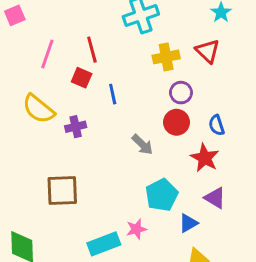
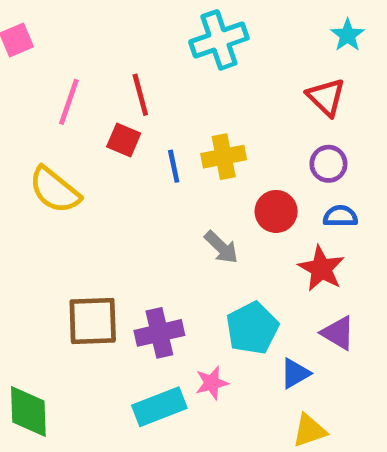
yellow cross: (166, 57) -> (224, 157), moved
purple circle: (181, 93) -> (328, 164), moved
blue semicircle: (217, 125) -> (340, 216), turned 108
purple cross: (76, 127) -> (159, 333), moved, size x1.4

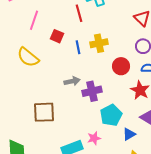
red line: (140, 95) -> (79, 13), moved
gray arrow: (221, 247) -> (72, 81), moved, turned -56
purple cross: (159, 333) -> (92, 91), moved

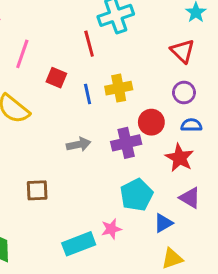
purple cross: (92, 91) -> (126, 143), moved
brown square: (44, 112) -> (37, 190), size x0.7

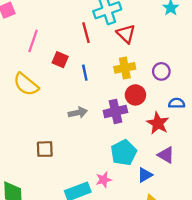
red triangle: (182, 51) -> (126, 34), moved
yellow cross: (119, 88) -> (125, 68), moved
blue semicircle: (191, 125) -> (177, 103), moved

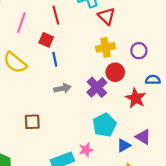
red line: (86, 33) -> (56, 15), moved
blue line: (85, 73) -> (55, 59), moved
purple cross: (115, 111) -> (97, 87), turned -30
purple triangle: (166, 155) -> (143, 137), moved

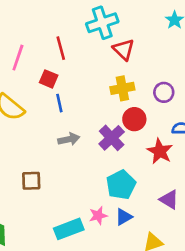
blue triangle: (124, 145) -> (124, 217), moved

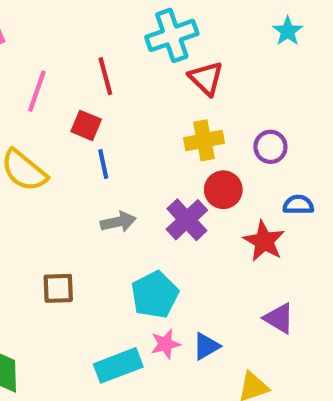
cyan pentagon: (121, 185) -> (155, 295), moved

